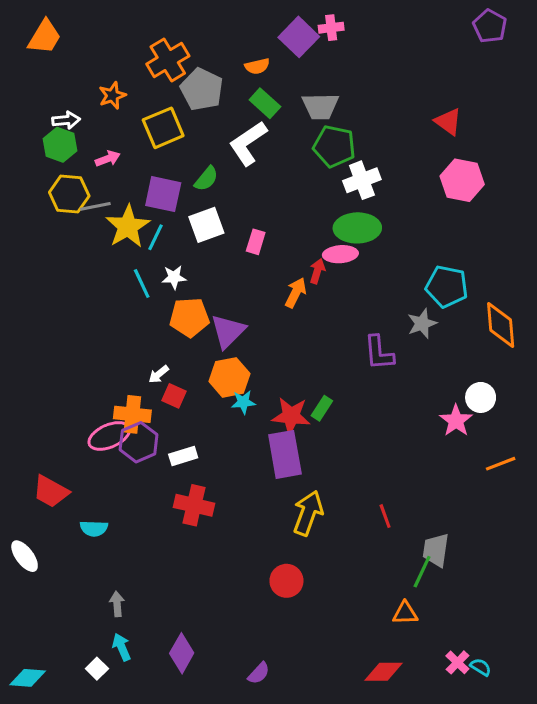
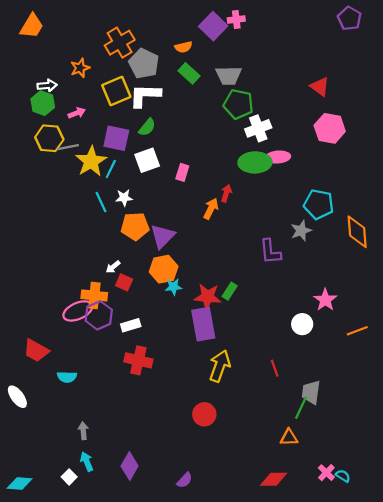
white L-shape: (248, 143) -> (145, 95), moved, turned 36
pink ellipse: (340, 254) -> (278, 157), moved
white circle: (481, 397) -> (302, 324), moved

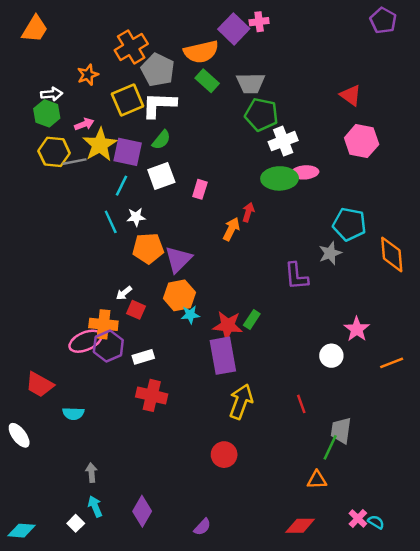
orange semicircle: (183, 47) -> (201, 52), size x1.8
yellow star: (91, 161) -> (100, 145), moved

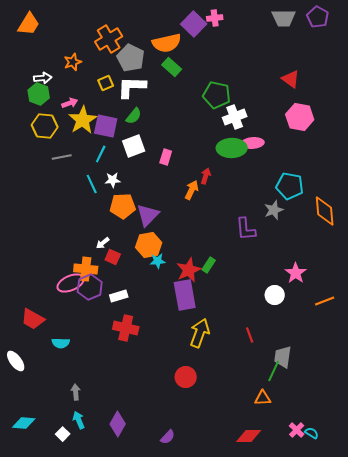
gray trapezoid: (251, 83) -> (284, 18), moved
yellow square: (128, 100) -> (106, 83), size x0.6
gray line: (75, 162) -> (62, 157), moved
red star: (228, 326) -> (189, 270), turned -30
cyan diamond: (21, 531) -> (24, 423), moved

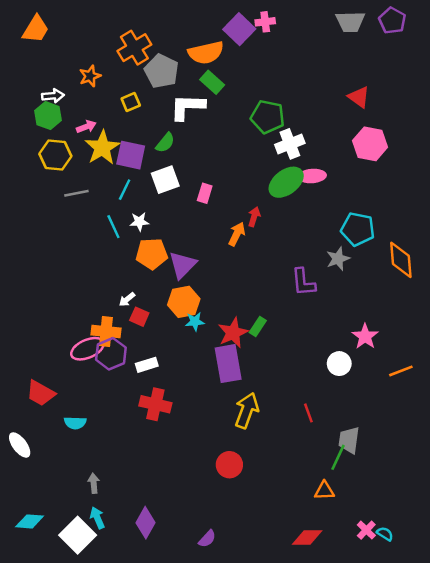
white L-shape: (132, 87) -> (187, 107), moved
green ellipse: (232, 148) -> (286, 182), turned -36
white square: (63, 434) -> (78, 535), size x2.0

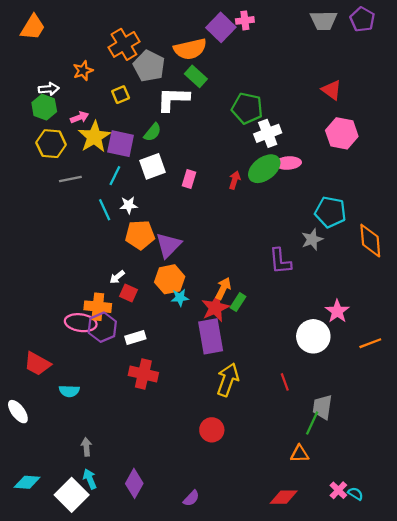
red arrow: (254, 217) -> (235, 180), moved
orange arrow: (237, 234) -> (223, 288), moved
pink ellipse: (87, 349) -> (81, 323), turned 32
white circle: (339, 364) -> (313, 336), size x1.5

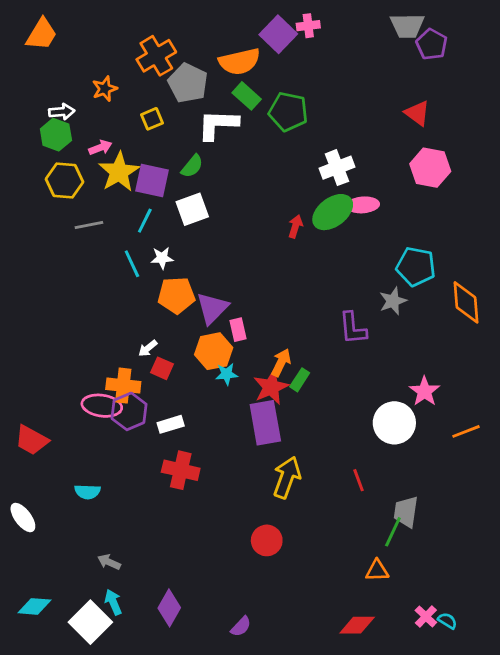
purple pentagon: (362, 19) -> (432, 44), moved
green pentagon: (247, 108) -> (288, 112), moved
pink rectangle: (189, 179) -> (238, 330), moved, turned -30
red trapezoid: (37, 364) -> (32, 440), moved
gray arrow: (86, 447) -> (109, 562), turned -60

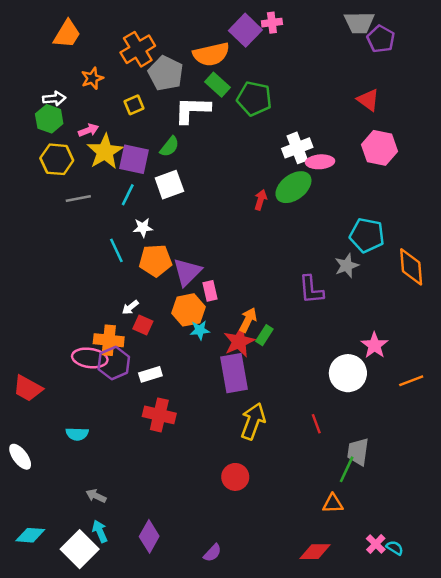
orange trapezoid: (42, 34) -> (67, 34), moved
pink ellipse: (363, 205) -> (320, 162), moved
cyan line: (132, 264) -> (116, 250), moved

